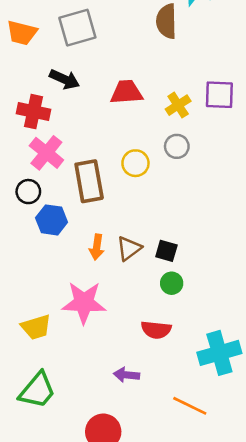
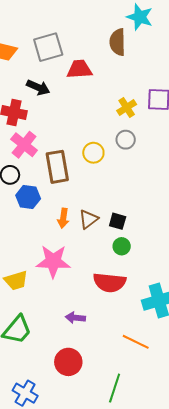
red trapezoid: (126, 92) -> (79, 69), moved
red semicircle: (156, 330) -> (110, 282), size x1.4
purple arrow: (126, 375) -> (75, 318), moved

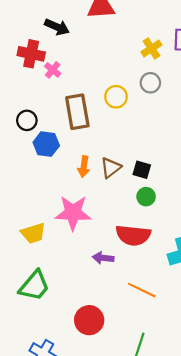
pink cross: (24, 145) -> (53, 70), moved, size x0.6
purple arrow: (75, 318) -> (103, 258), moved
orange line: (136, 342) -> (142, 290), moved

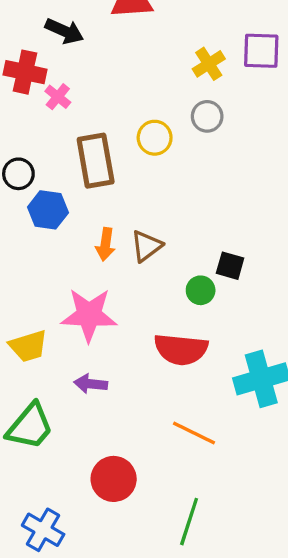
black square: (142, 170) -> (230, 266), moved
purple arrow: (103, 258) -> (91, 384), moved

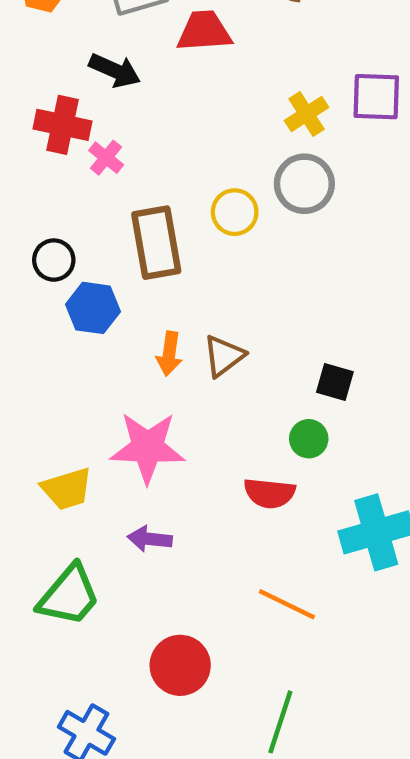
gray circle: (207, 116) -> (304, 184), size x1.4
green circle: (201, 290) -> (309, 439), moved
red semicircle: (181, 349) -> (269, 493), size x0.7

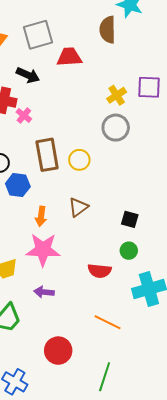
yellow circle: (235, 212) -> (79, 160), moved
orange arrow: (169, 354) -> (41, 216), moved
green circle: (309, 439) -> (129, 251), moved

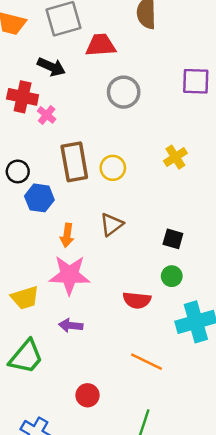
yellow cross: (117, 95) -> (175, 157), moved
gray circle: (116, 128) -> (124, 92), moved
red circle: (58, 351) -> (88, 395), size x0.7

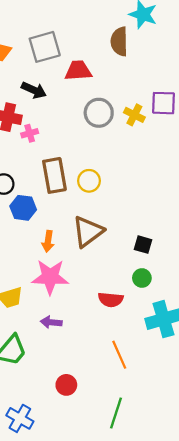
pink cross: (47, 115) -> (30, 133), turned 35
yellow cross: (175, 157) -> (134, 115), moved, turned -30
brown triangle: (112, 224) -> (88, 232), size x1.5
orange line: (146, 362) -> (119, 355), turned 40

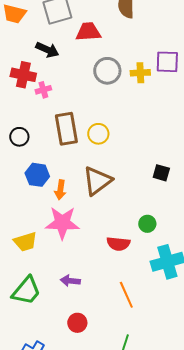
yellow cross: (134, 115) -> (140, 73), turned -30
blue hexagon: (23, 208) -> (37, 175), moved
black square: (143, 245) -> (161, 173), moved
purple arrow: (51, 322) -> (70, 281), moved

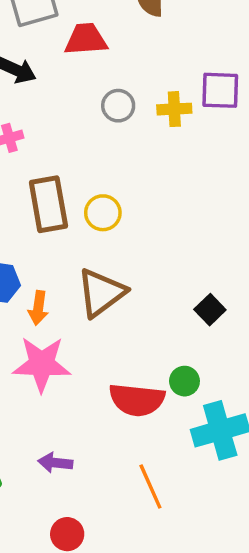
gray circle: (107, 71) -> (118, 106), size x0.7
black square: (161, 173) -> (210, 310), moved, turned 30
green circle: (147, 224) -> (184, 381), moved
red semicircle: (118, 244) -> (137, 400), size x1.4

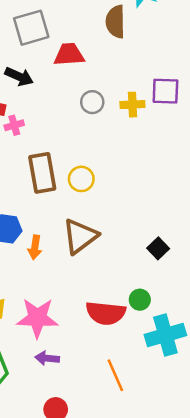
pink star: (42, 364) -> (37, 318), moved

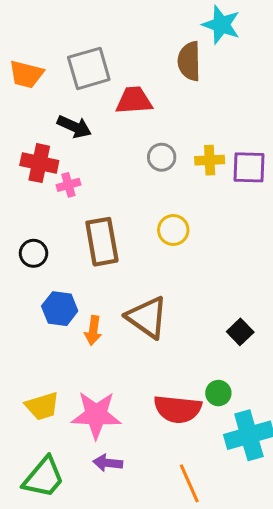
purple square: (165, 91) -> (249, 167), moved
yellow circle: (81, 179) -> (173, 230), moved
brown triangle: (80, 236) -> (147, 317), turned -48

